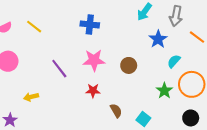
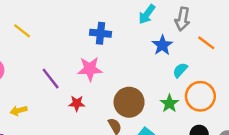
blue cross: (90, 24) -> (101, 33), moved
brown circle: (129, 65) -> (129, 102), moved, size x1.6
red star: (93, 91) -> (77, 103), moved

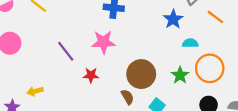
cyan semicircle: (180, 70) -> (190, 43), turned 49
yellow arrow: (19, 111) -> (35, 91), moved

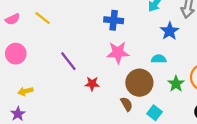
pink star: (103, 42) -> (118, 53), moved
cyan semicircle: (190, 43) -> (159, 59), moved
yellow arrow: (35, 91) -> (25, 91), moved

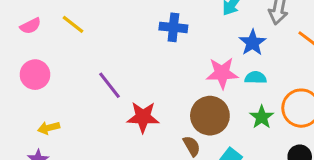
pink star: (118, 53) -> (222, 73), moved
cyan semicircle: (159, 59) -> (256, 78), moved
red star: (92, 84) -> (143, 117), size x1.5

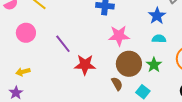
pink star: (222, 73) -> (119, 36), moved
pink circle: (35, 75) -> (26, 33), moved
green star: (262, 117) -> (154, 65), moved

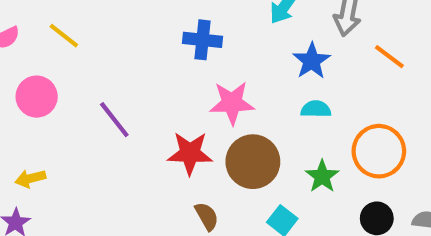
red star: (85, 65) -> (190, 153), moved
green star: (154, 65) -> (322, 176), moved
brown semicircle: (117, 84) -> (207, 216), moved

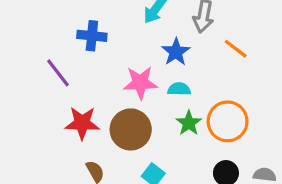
pink star: (232, 103) -> (140, 83), moved
purple line: (114, 120) -> (58, 73), moved
green star: (322, 176) -> (189, 123), moved

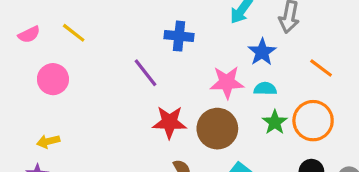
orange line: (236, 49) -> (321, 68), moved

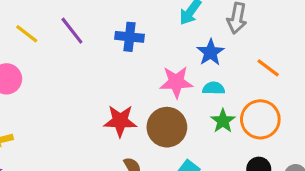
purple line: (146, 73) -> (72, 31), moved

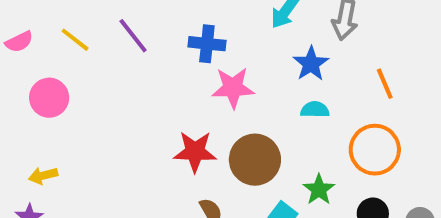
orange line: (268, 68) -> (385, 84), turned 30
pink star: (176, 82) -> (233, 88), moved
green star: (223, 121) -> (319, 190), moved

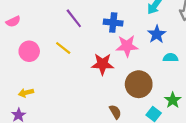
yellow line: (75, 40) -> (63, 48), moved
blue star: (311, 64) -> (157, 34), moved
red star: (195, 152) -> (103, 64), moved

